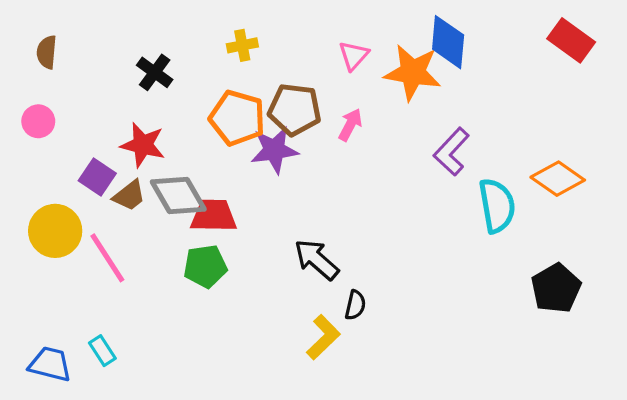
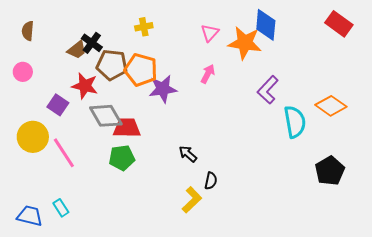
brown pentagon: (295, 109) -> (112, 65), moved
brown trapezoid: (129, 195) -> (77, 50), moved
black arrow: (317, 260) -> (188, 154), size x0.7

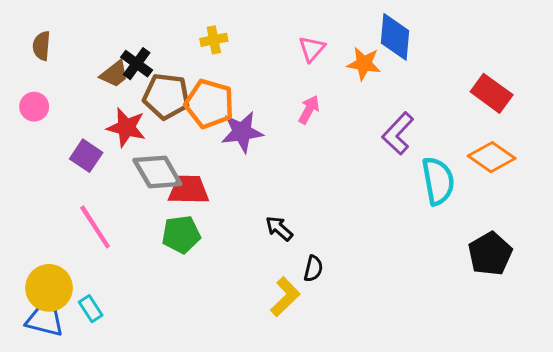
red rectangle: (339, 24) -> (492, 93), moved
orange star: (245, 43) -> (364, 64), size x0.7
yellow circle: (33, 137) -> (49, 288), moved

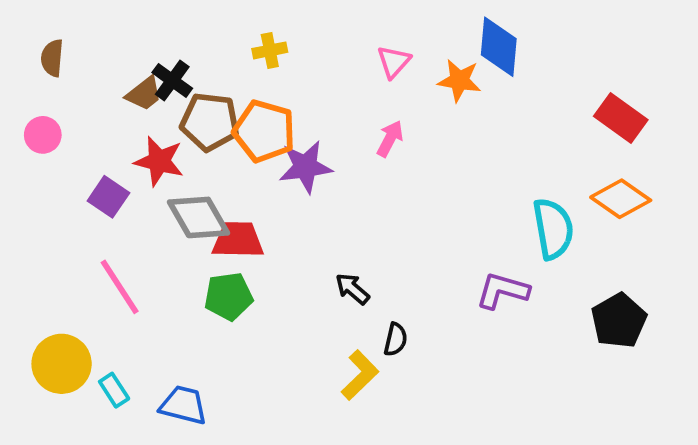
purple L-shape: (398, 133) -> (502, 291), moved, turned 63
blue trapezoid: (45, 321) -> (183, 405), moved

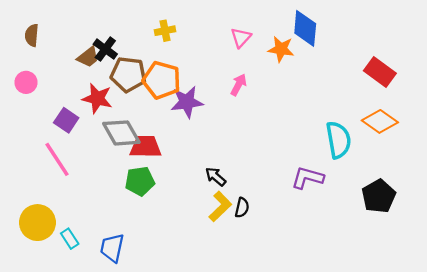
pink line: (120, 287) -> (57, 159), moved
yellow L-shape: (360, 375) -> (220, 206), moved
blue trapezoid: (183, 405) -> (112, 248), turned -92

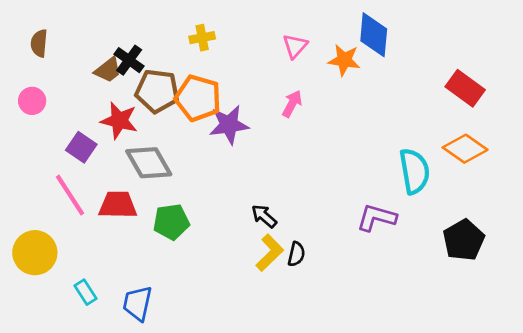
red trapezoid: (145, 147) -> (118, 205), moved
yellow circle: (37, 223) -> (35, 253), moved

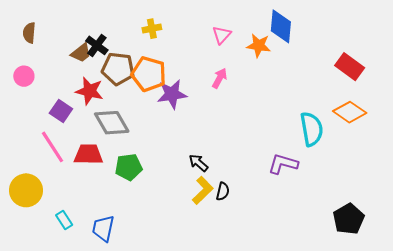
black pentagon: (464, 240) -> (349, 219), moved

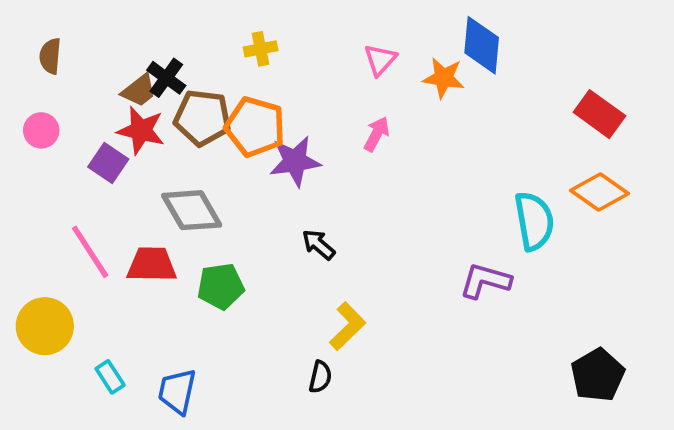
red star: (89, 91) -> (141, 130), moved
purple square: (61, 111) -> (108, 163), moved
black arrow: (198, 163) -> (319, 245), moved
black semicircle: (223, 191) -> (320, 377), moved

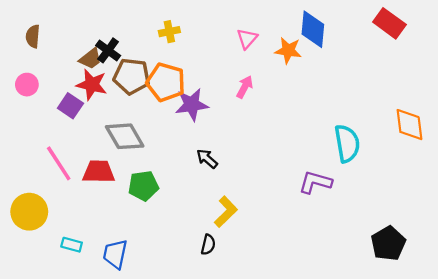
red rectangle: (599, 114) -> (389, 23), moved
orange diamond: (599, 192) -> (409, 125), moved, turned 48
cyan rectangle: (110, 377) -> (72, 245), turned -42

